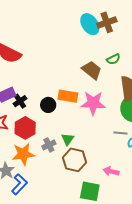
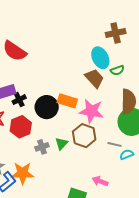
cyan ellipse: (90, 24) -> (100, 58), moved
black circle: (48, 105) -> (47, 107), size x1.5
orange star: (23, 154) -> (23, 173), moved
brown hexagon: (75, 160) -> (84, 136), moved

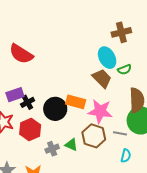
green triangle: (61, 144) -> (71, 145), turned -48
gray line: (115, 144) -> (120, 133), moved
cyan semicircle: (127, 155) -> (126, 156), moved, turned 128

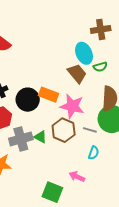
gray cross: (52, 149) -> (21, 139), size x1.6

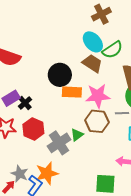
green semicircle: (100, 67) -> (112, 50), size x1.5
black circle: (28, 100) -> (60, 75), moved
green triangle: (40, 137) -> (77, 135), turned -48

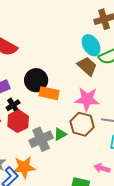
black circle: (60, 75) -> (36, 80), moved
orange rectangle: (72, 92) -> (49, 93), moved
black cross: (25, 103) -> (13, 105), moved

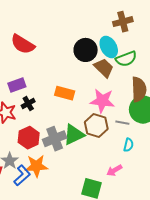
black circle: (36, 80) -> (86, 50), moved
red hexagon: (18, 121) -> (29, 138), moved
green triangle: (60, 134) -> (74, 135), size x1.6
pink arrow: (102, 168) -> (114, 170), turned -49

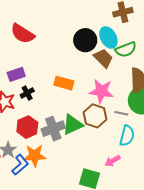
cyan semicircle: (128, 145) -> (127, 136), size x1.5

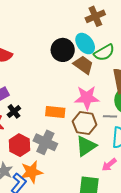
orange rectangle: (64, 83) -> (55, 112), moved
green triangle: (72, 125) -> (86, 146), moved
gray cross: (53, 129) -> (45, 142), turned -35

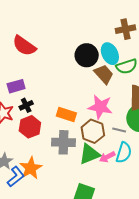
gray cross: (45, 142) -> (64, 142), moved, turned -35
red hexagon: (20, 145) -> (30, 127), moved
pink arrow: (109, 165) -> (107, 157), moved
orange star: (31, 172) -> (31, 168), turned -30

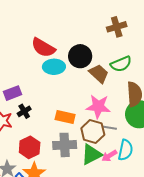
red semicircle: (24, 46) -> (43, 48), moved
cyan ellipse: (110, 54) -> (54, 67), moved, turned -60
red hexagon: (30, 127) -> (30, 147), moved
gray line: (119, 130) -> (110, 128), moved

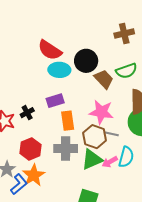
purple rectangle: (12, 93) -> (55, 101), moved
orange rectangle: (65, 117) -> (68, 121), turned 66

